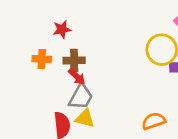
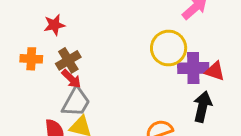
brown cross: (74, 60) -> (68, 60), turned -30

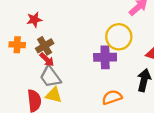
purple cross: (193, 68) -> (105, 57), moved
gray trapezoid: (76, 102) -> (50, 77), turned 115

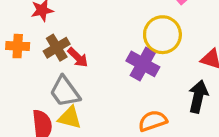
purple cross: (105, 57) -> (143, 64), turned 30
red arrow: (47, 60) -> (78, 57), moved

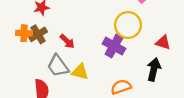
brown cross: (57, 48) -> (38, 34), moved
yellow triangle: (70, 118) -> (80, 72), moved

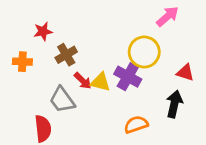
brown cross: (38, 34) -> (66, 55), moved
red arrow: (67, 41) -> (83, 81), moved
yellow triangle: (80, 72) -> (100, 82), moved

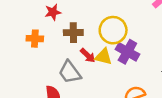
yellow circle: (144, 52) -> (113, 30), moved
brown cross: (66, 55) -> (73, 33), turned 30

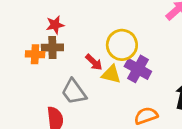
brown cross: (73, 33) -> (52, 48), moved
red arrow: (88, 55) -> (94, 62), moved

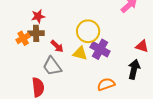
orange cross: (35, 54) -> (23, 38), turned -32
red arrow: (94, 62) -> (57, 46), moved

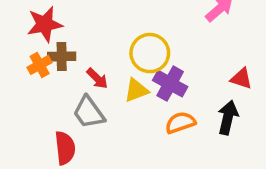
red star: (38, 16) -> (45, 24), moved, size x1.5
yellow triangle: (80, 53) -> (136, 90), turned -35
orange semicircle: (106, 84) -> (180, 123), moved

